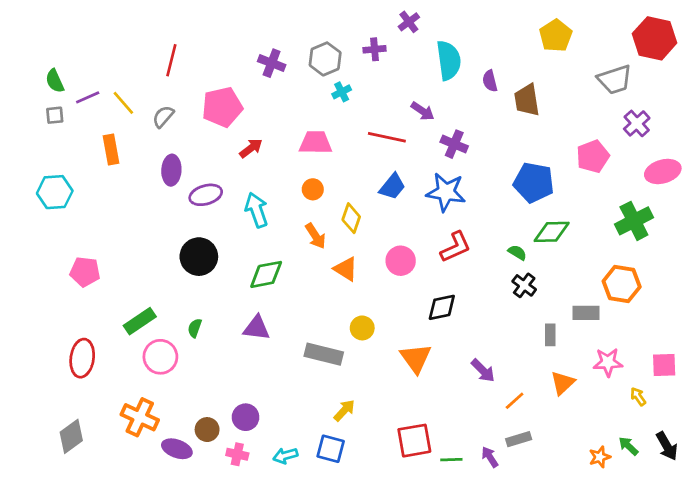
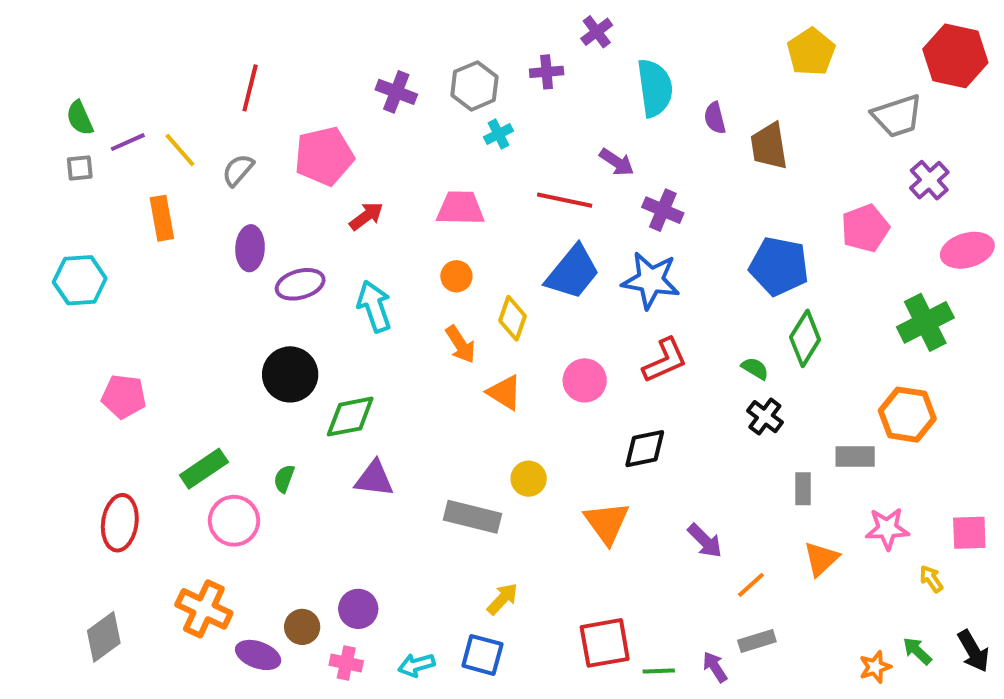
blue trapezoid: (392, 187) -> (573, 272), size x1.4
green diamond: (552, 232) -> (805, 338), turned -57
green diamond: (266, 274) -> (350, 417), moved

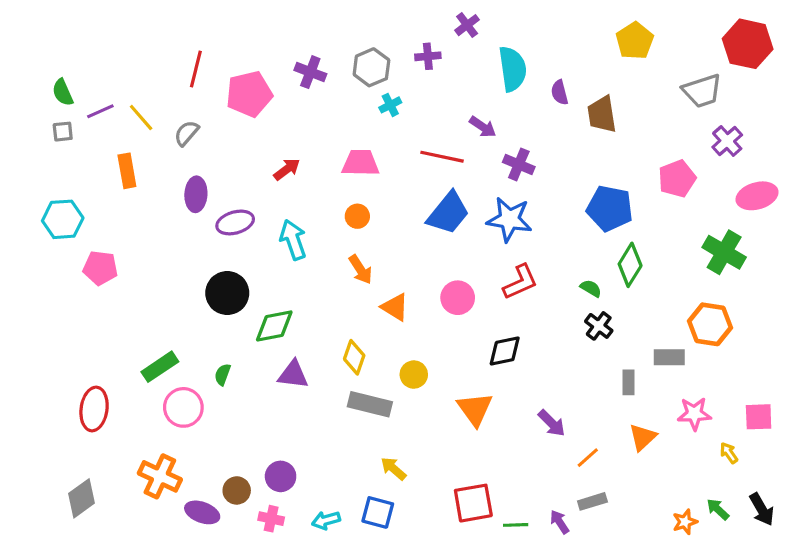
pink pentagon: (324, 156) -> (249, 94), moved
yellow diamond: (513, 318) -> (354, 357), moved
green cross: (925, 322) -> (724, 252), turned -33
pink pentagon: (124, 396) -> (100, 268), moved
yellow arrow: (503, 599) -> (393, 469), turned -92

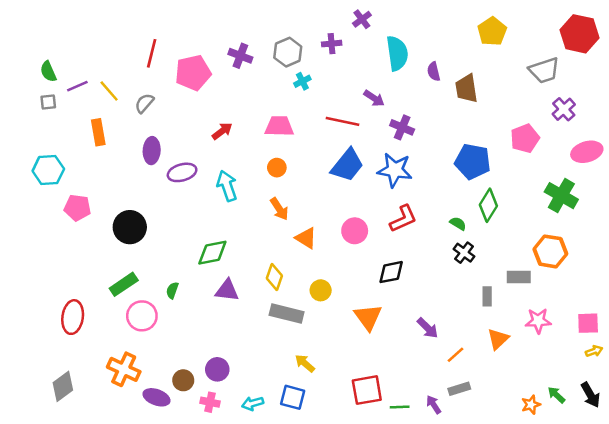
black circle: (227, 293) -> (130, 227), moved
yellow arrow: (729, 453) -> (594, 351), moved, turned 105

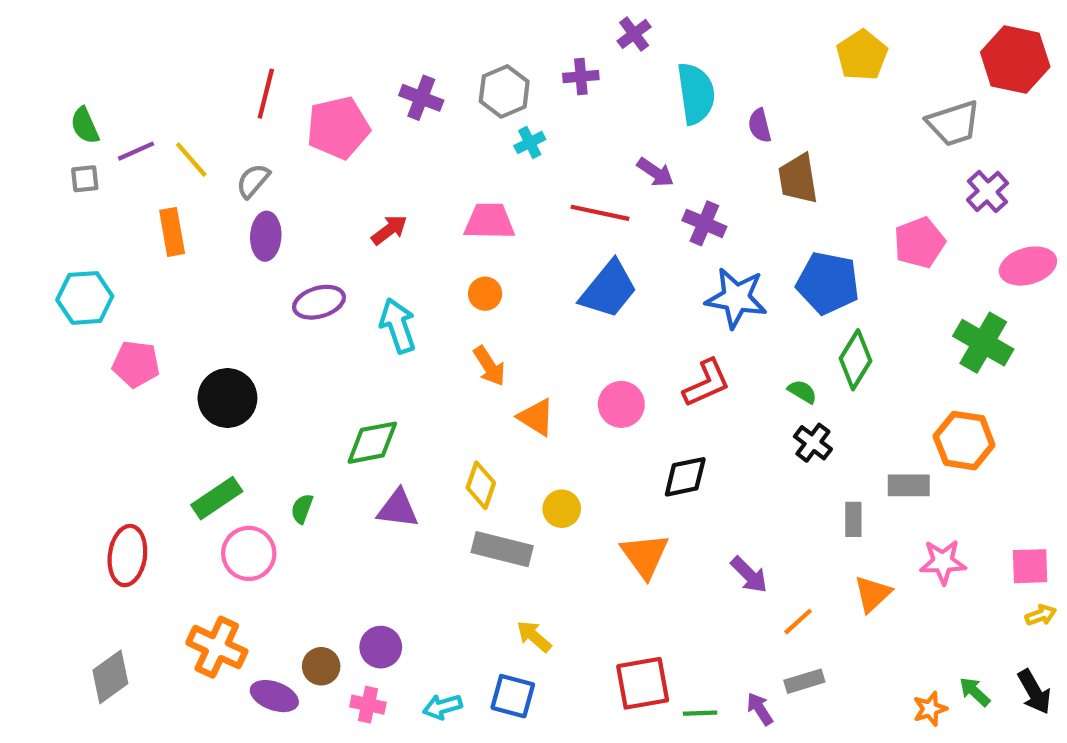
brown trapezoid: (466, 89) -> (798, 179), moved
purple ellipse: (152, 151) -> (266, 236), moved
blue star: (395, 170) -> (736, 298), moved

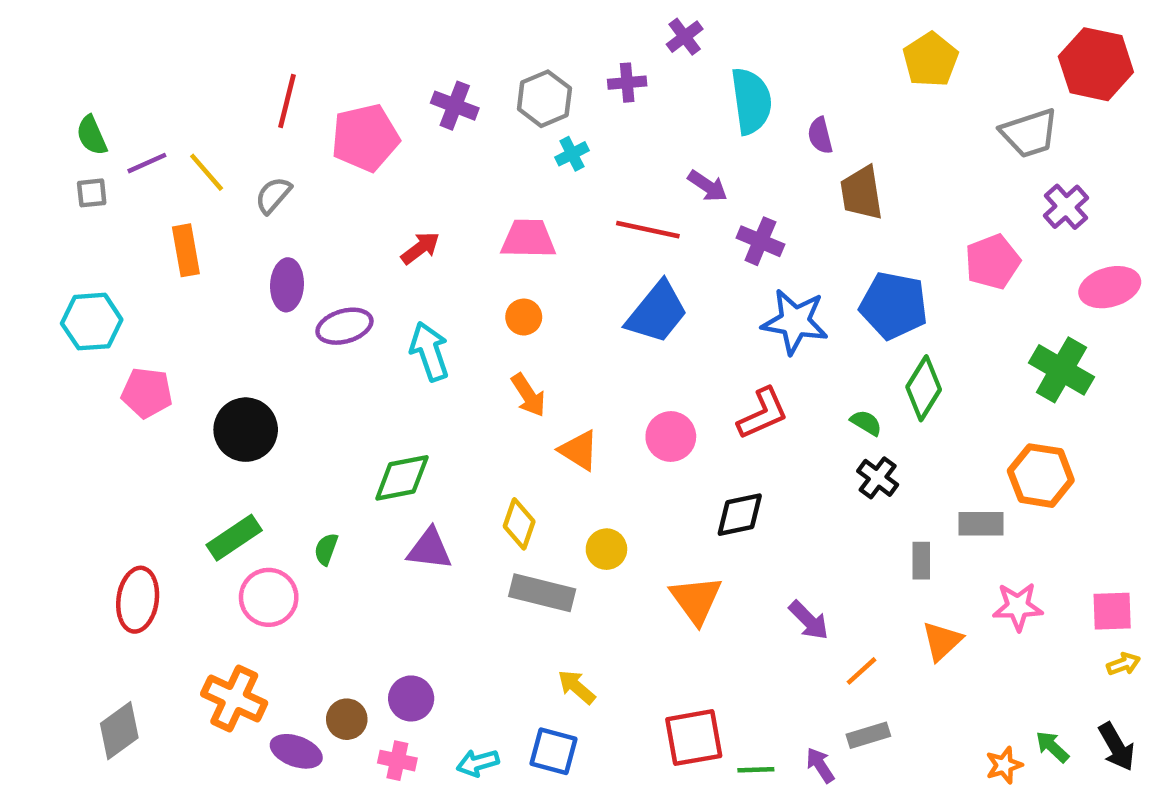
purple ellipse: (266, 236) -> (287, 285), moved

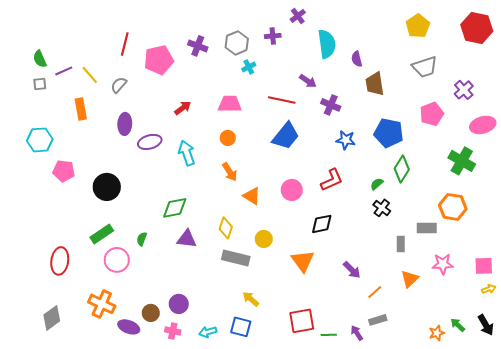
yellow pentagon: (930, 60) -> (418, 26), moved
gray trapezoid: (1029, 133) -> (425, 67), moved
blue star: (795, 322) -> (346, 140), size x0.7
green semicircle: (866, 423) -> (377, 184), turned -72

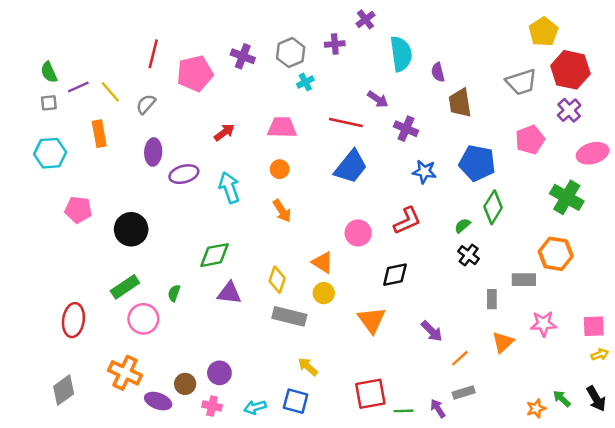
yellow pentagon: (418, 26) -> (543, 32), moved
red hexagon: (477, 28) -> (570, 70), moved
cyan hexagon: (40, 140) -> (50, 153), moved
orange triangle: (252, 196) -> (323, 262), moved

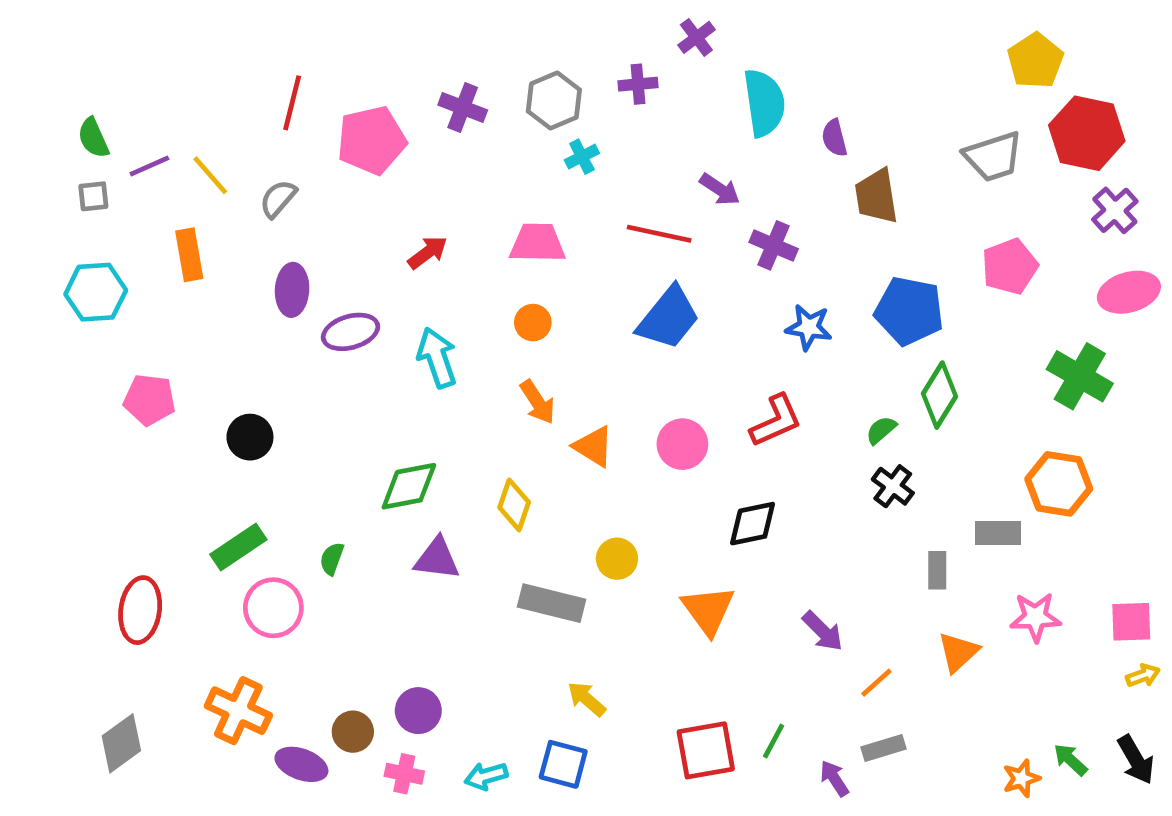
purple cross: (569, 110) -> (1115, 210), moved
black circle: (131, 229) -> (250, 437), size x0.7
orange triangle: (323, 262) -> (594, 446), moved
yellow diamond: (277, 280) -> (514, 505), moved
green line: (404, 411) -> (774, 741), moved, turned -60

